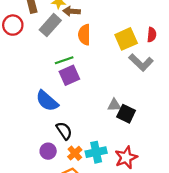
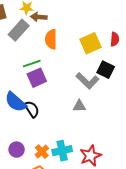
gray L-shape: (141, 62) -> (87, 81), moved
black square: (126, 114) -> (106, 70), moved
black semicircle: (64, 131) -> (32, 109), moved

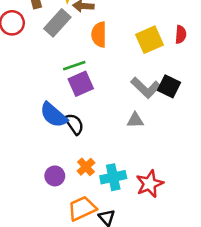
black square: (106, 70) -> (169, 86), moved
orange cross: (42, 152) -> (86, 167), moved

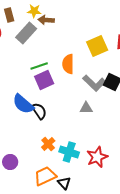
orange semicircle: (99, 35) -> (68, 64), moved
purple circle: (55, 176) -> (10, 162), moved
cyan cross: (113, 177) -> (69, 152), turned 30

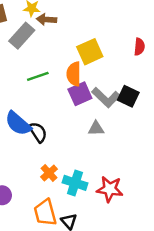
yellow square: (97, 46) -> (90, 52), moved
purple square: (44, 80) -> (80, 94), moved
red star: (97, 157) -> (110, 189), turned 30
orange trapezoid: (45, 176) -> (45, 213), turned -80

